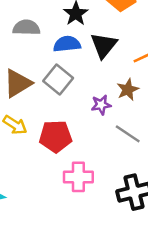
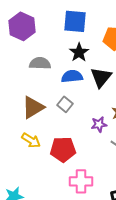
gray square: (58, 79) -> (65, 104), size x0.7

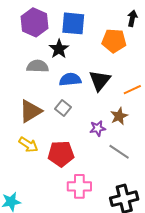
purple hexagon: (22, 26) -> (35, 22), moved
black star: (79, 52) -> (59, 49), moved

